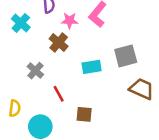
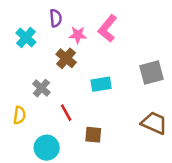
gray square: (126, 56) -> (152, 73), moved
brown trapezoid: (142, 89) -> (154, 123), moved
yellow semicircle: (15, 108) -> (19, 115), moved

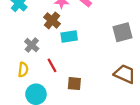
cyan rectangle: (101, 84) -> (69, 37), moved
yellow semicircle: (19, 115) -> (23, 70), moved

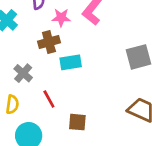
brown cross: (52, 20) -> (49, 42), turned 35

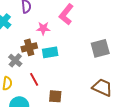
pink star: (61, 18) -> (43, 28), moved
brown cross: (49, 42) -> (29, 47), moved

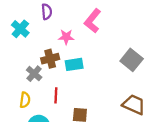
gray square: (100, 48) -> (132, 60), turned -36
red line: (34, 79) -> (56, 95), turned 32

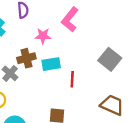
red line: (56, 95) -> (72, 79), moved

